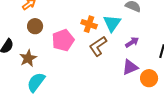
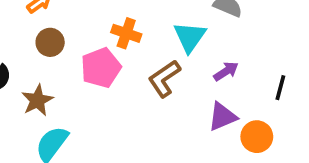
orange cross: (89, 24) -> (126, 33), moved

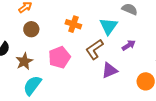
pink pentagon: (101, 68) -> (59, 57), moved
purple triangle: (222, 117) -> (110, 70), moved

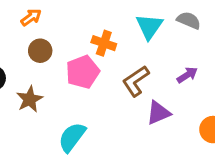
cyan triangle: (109, 26) -> (149, 26), moved
pink pentagon: (59, 57) -> (83, 72), moved
cyan semicircle: (32, 85) -> (72, 137), moved

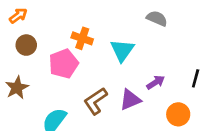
cyan triangle: (149, 26) -> (122, 50), moved
purple arrow: (187, 75) -> (156, 82), moved
brown L-shape: (136, 81) -> (96, 101), moved

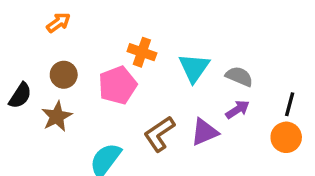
gray semicircle: (157, 18) -> (239, 76), moved
brown circle: (26, 45) -> (64, 75), moved
orange circle: (178, 114) -> (286, 137), moved

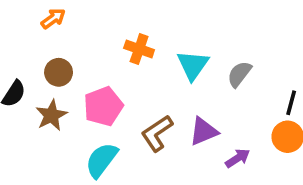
gray semicircle: (239, 76) -> (239, 74), turned -76
pink pentagon: (118, 85) -> (103, 106), moved
purple arrow: (237, 110) -> (238, 158), moved

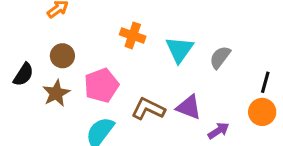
purple triangle: (204, 131) -> (189, 107), turned 44
brown L-shape: (157, 133) -> (148, 109), turned 60

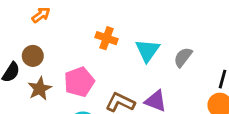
brown circle: (62, 56) -> (33, 56), moved

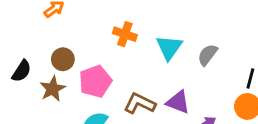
brown circle: (33, 56) -> (63, 59), moved

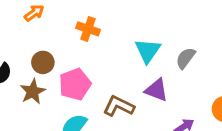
orange cross: (125, 34) -> (88, 29), moved
purple triangle: (178, 102) -> (156, 90), moved

